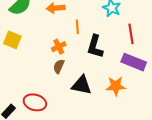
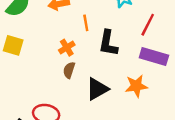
red line: (131, 34) -> (148, 25), turned 42
black triangle: (82, 85) -> (97, 89), turned -35

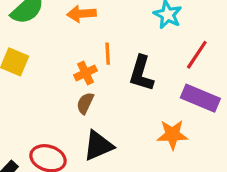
orange line: (86, 23) -> (108, 54), moved
black triangle: (97, 89) -> (98, 146), moved

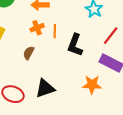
orange cross: (86, 73) -> (37, 28), moved
brown semicircle: (85, 103) -> (29, 53), moved

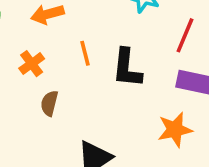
orange cross: (37, 28) -> (32, 64), moved

